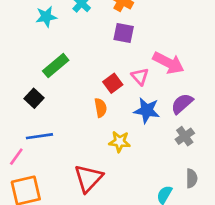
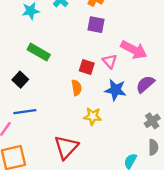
green rectangle: (56, 66) -> (39, 52), turned 70
red square: (113, 83) -> (87, 67), turned -35
gray cross: (185, 136) -> (152, 121), moved

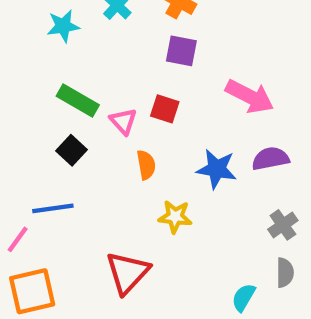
pink triangle: (110, 61) -> (123, 121), moved
red square: (87, 67) -> (165, 109), moved
black square: (20, 80) -> (72, 150), moved
purple semicircle: (145, 84) -> (270, 159), turned 30

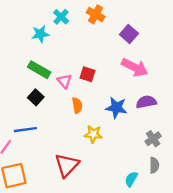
cyan star: (63, 26) -> (40, 34), moved
purple square: (181, 51) -> (129, 34), moved, turned 30

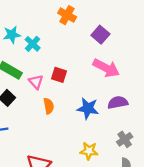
cyan cross: (61, 17) -> (33, 44), moved
yellow star: (93, 134) -> (89, 151), moved

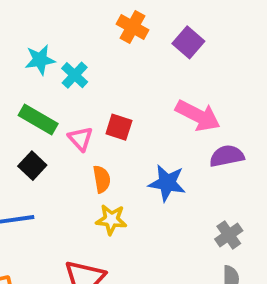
purple square: (100, 35) -> (188, 42), moved
purple semicircle: (118, 103) -> (227, 156), moved
yellow star: (89, 151) -> (111, 220), moved

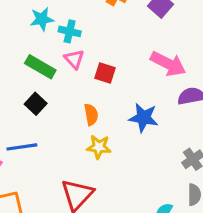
cyan cross: (75, 75) -> (70, 31), turned -30
pink triangle: (80, 139) -> (74, 59), moved

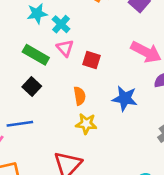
cyan cross: (70, 31) -> (61, 24), turned 30

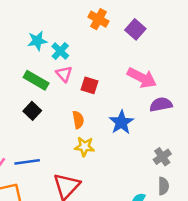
blue star: (125, 99) -> (121, 122), turned 30
blue line: (20, 124) -> (27, 162), moved

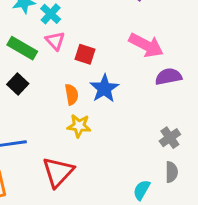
blue star: (121, 122) -> (104, 88), moved

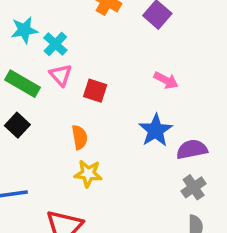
pink arrow: (146, 45) -> (166, 80), size x0.6
purple semicircle: (168, 77) -> (192, 149), moved
blue star: (104, 88) -> (156, 130), moved

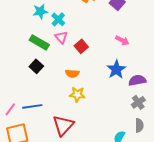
red square: (95, 91) -> (81, 46), turned 32
orange semicircle: (80, 137) -> (72, 73), turned 104

